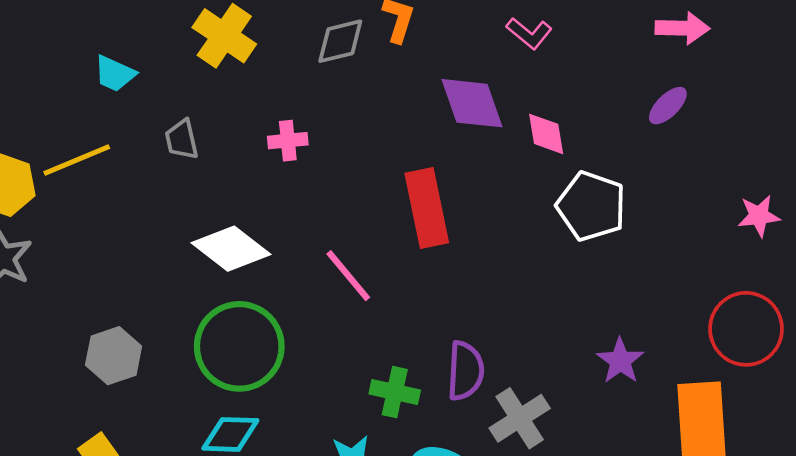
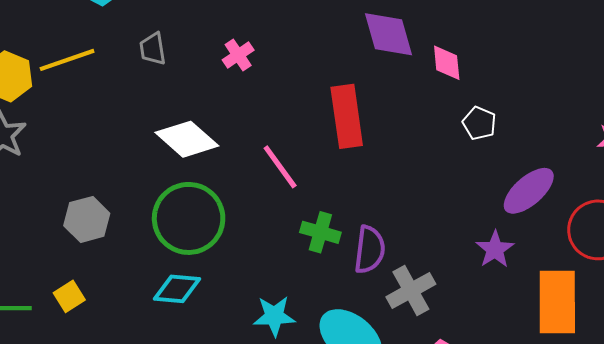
purple ellipse: (668, 106) -> (529, 191), moved, size x1.6
pink cross: (288, 141) -> (238, 55), turned -32
white pentagon: (591, 206) -> (479, 123), size x0.6
green cross: (395, 392) -> (320, 232), moved

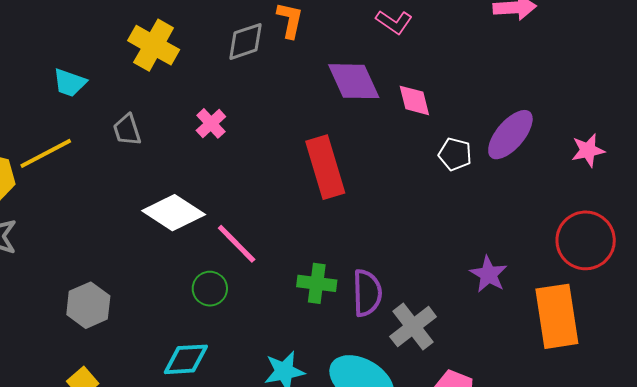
pink line: (280, 167) -> (237, 244), moved
purple ellipse: (529, 191) -> (510, 135), moved
green circle: (189, 218) -> (210, 289), moved, size x0.5

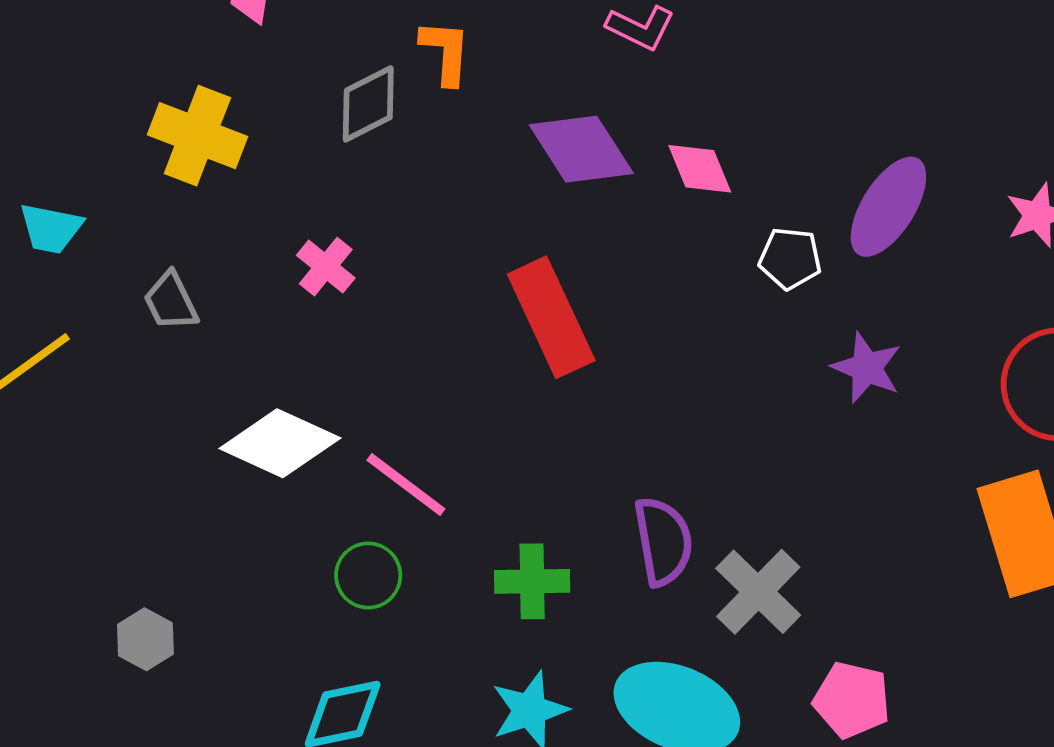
purple star: (489, 274) -> (867, 368), moved
green cross: (317, 283) -> (532, 581), moved
gray hexagon: (88, 305) -> (145, 639), size x0.7

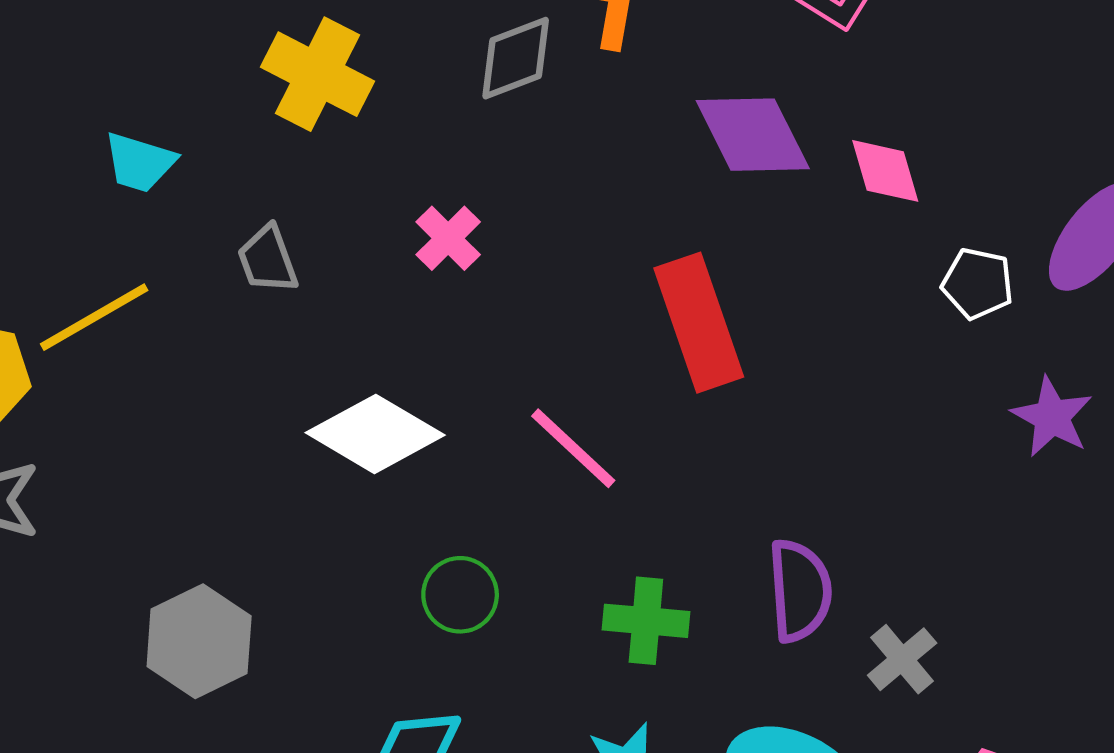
pink line: (406, 485) -> (573, 448), moved
gray cross: (758, 592) -> (902, 659), size x0.7
gray hexagon: (145, 639) -> (199, 641), size x1.6

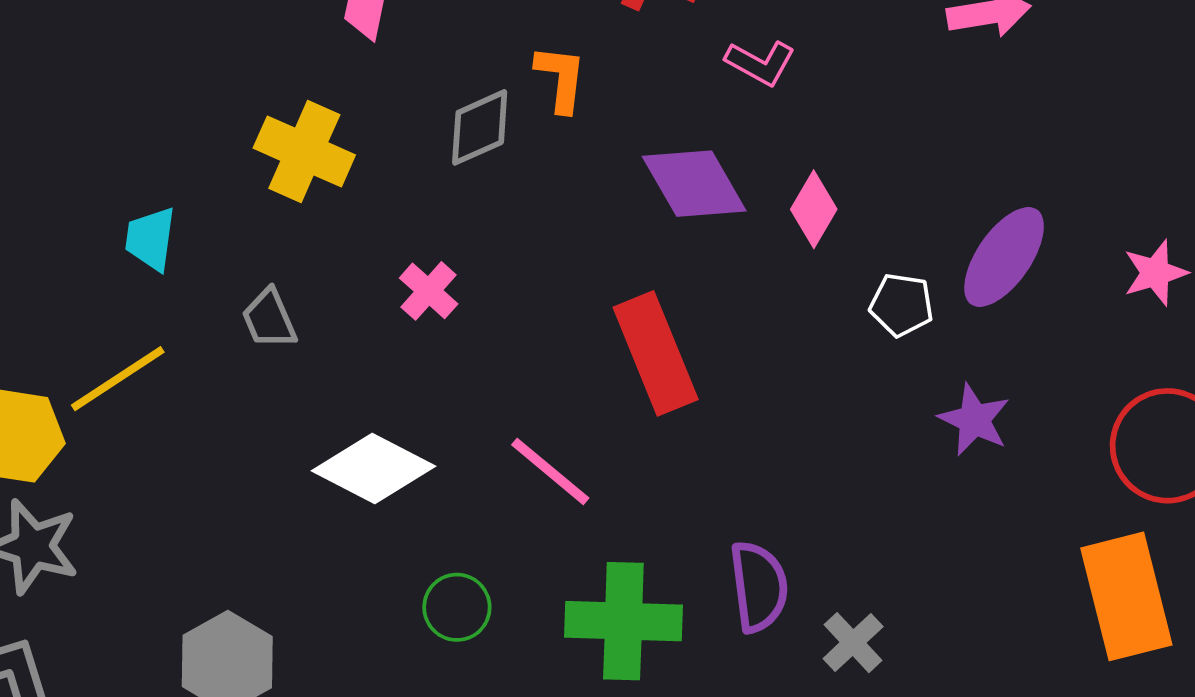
cyan trapezoid: (140, 162) -> (151, 239), turned 84
pink diamond: (885, 171) -> (814, 209), turned 50
green cross: (646, 621) -> (623, 621), size x1.5

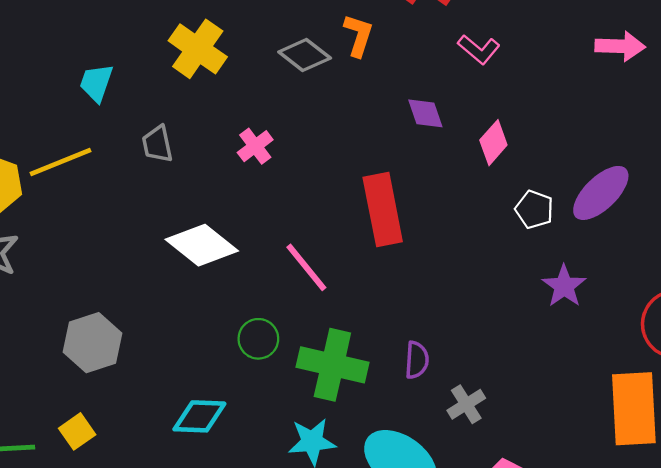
gray diamond: (480, 127) -> (305, 55), turned 51
purple diamond: (694, 184) -> (425, 113), size x0.6
purple semicircle: (759, 587) -> (417, 360), size x0.7
green circle: (457, 607) -> (258, 339), moved

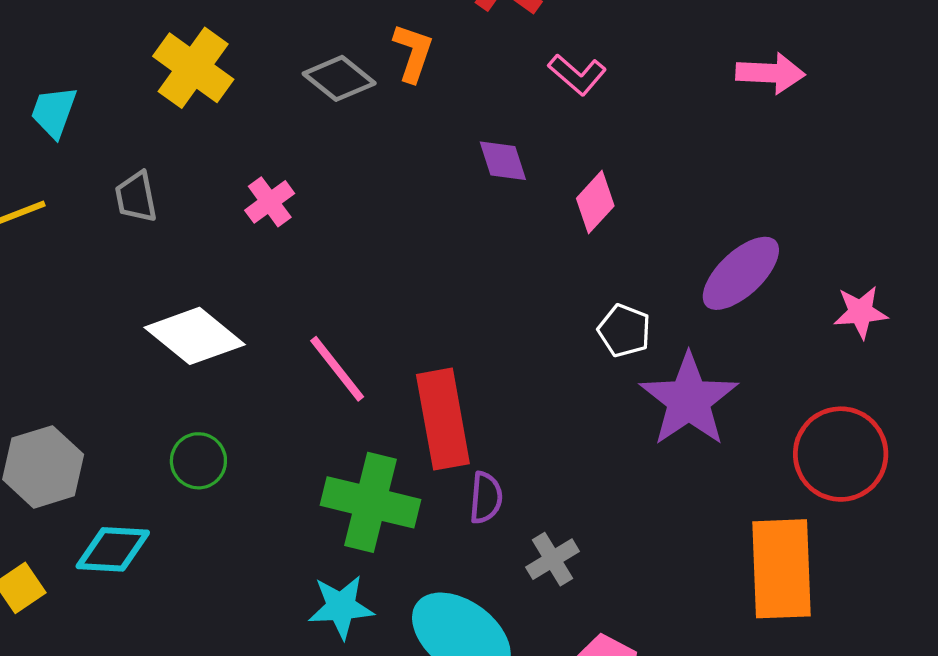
white pentagon: (534, 209) -> (624, 331), moved
red rectangle: (383, 210) -> (443, 419), moved
purple star: (564, 286) -> (689, 400), size x1.6
green circle: (258, 339) -> (198, 461), moved
cyan diamond: (199, 416) -> (113, 549), moved

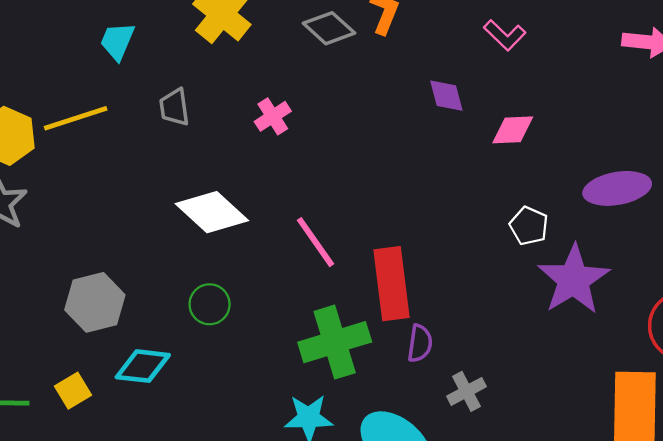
pink diamond: (595, 202) -> (513, 130), turned 42
purple ellipse: (741, 273) -> (617, 188), turned 30
green cross: (371, 502) -> (335, 342), turned -34

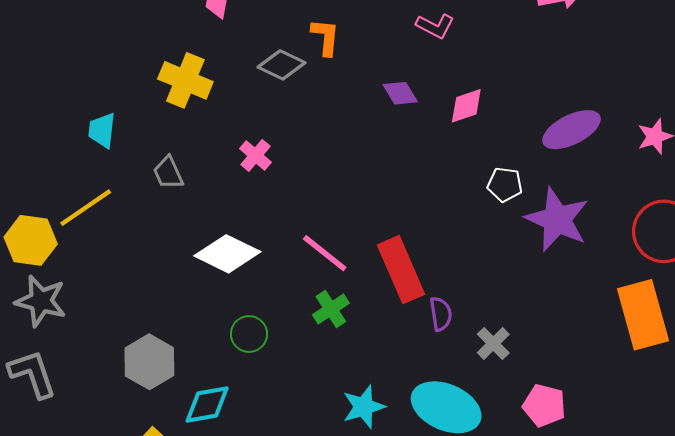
green cross: (335, 342) -> (331, 309), moved, size x0.6

